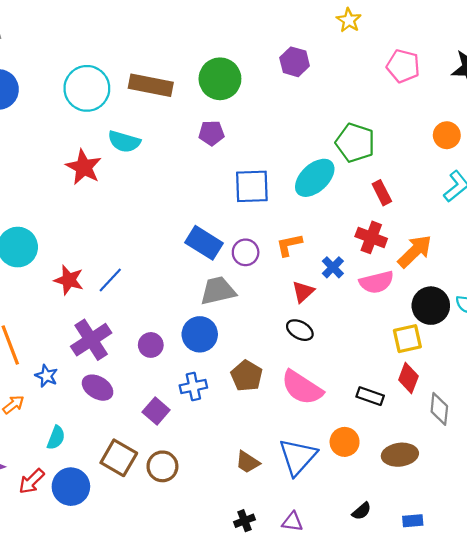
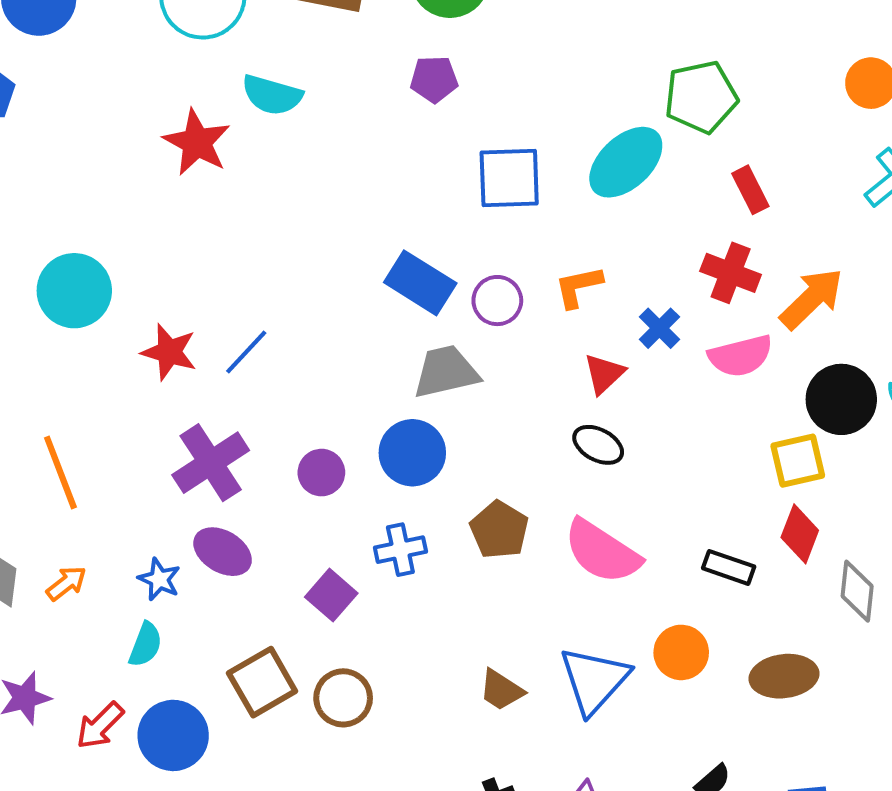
green pentagon: (355, 143) -> (701, 97), turned -30
blue star: (46, 376) -> (159, 579), moved
brown square: (119, 458) -> (262, 682), turned 30

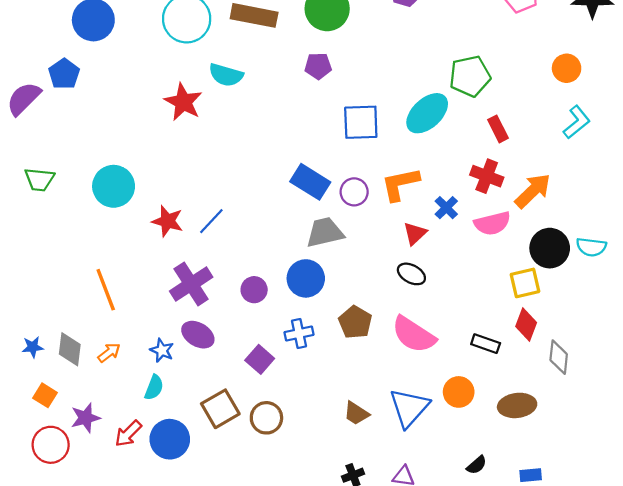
orange L-shape: (578, 287) -> (400, 184), size x1.4

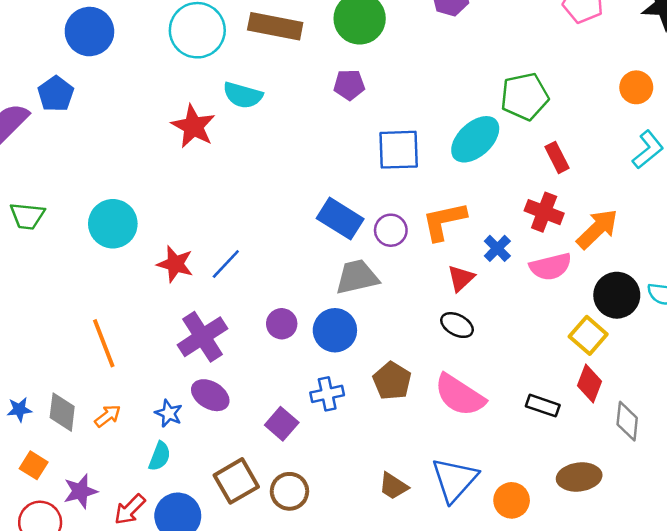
yellow square: (525, 283) -> (588, 335), turned -36
purple circle: (254, 290) -> (282, 324), moved
orange circle: (459, 392) -> (512, 500), moved

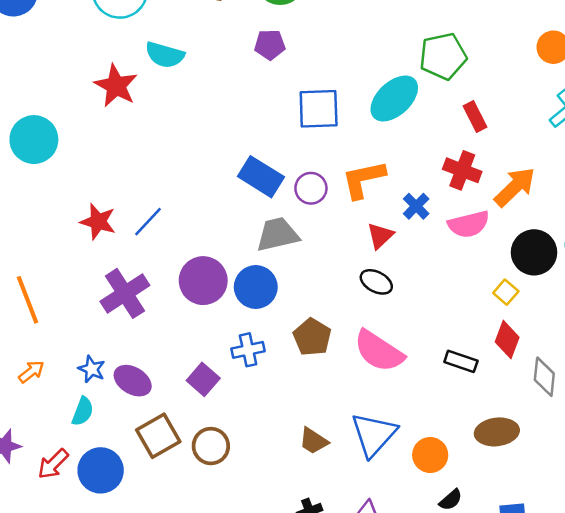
cyan circle: (113, 224) -> (34, 140), moved
purple circle: (282, 324) -> (203, 281), size x1.6
yellow square: (588, 335) -> (506, 292), size x0.7
purple ellipse: (210, 395) -> (133, 381), moved

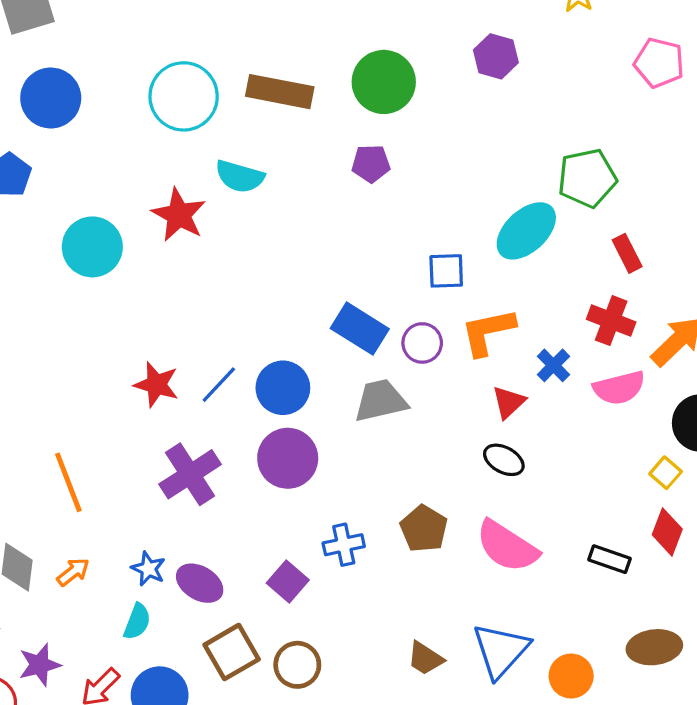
blue square: (319, 109) -> (446, 271), moved, size x0.7
cyan circle: (34, 140) -> (92, 247), moved
blue circle: (256, 287) -> (283, 388), moved

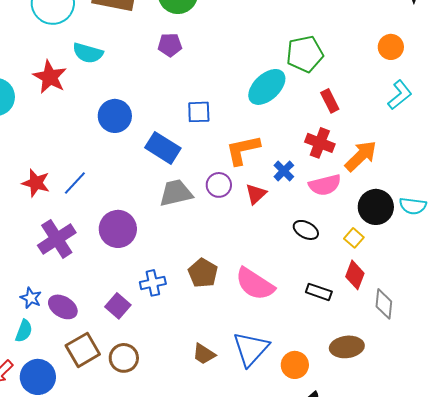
blue square: (446, 271) -> (199, 112), moved
purple circle: (422, 343) -> (219, 185), moved
blue circle: (283, 388) -> (115, 116), moved
black ellipse: (504, 460) -> (306, 230), moved

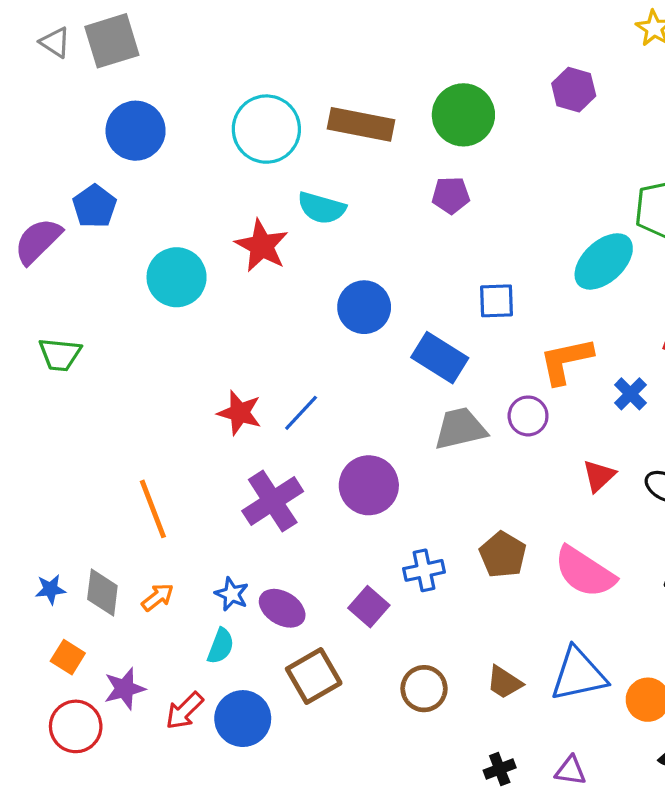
red triangle: (256, 194) -> (599, 476), moved
blue triangle: (251, 349) -> (578, 674), turned 36
brown circle: (124, 358) -> (424, 689), moved

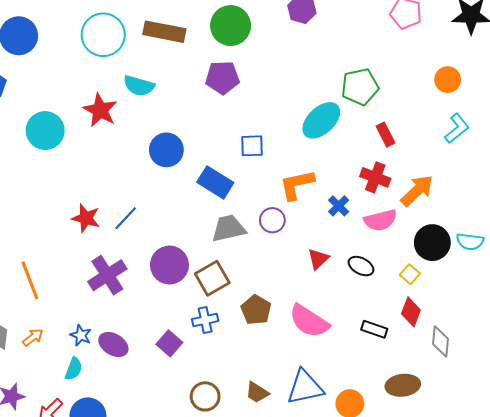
purple pentagon: (451, 195) -> (222, 78), size x1.4
brown square: (314, 676) -> (212, 278), moved

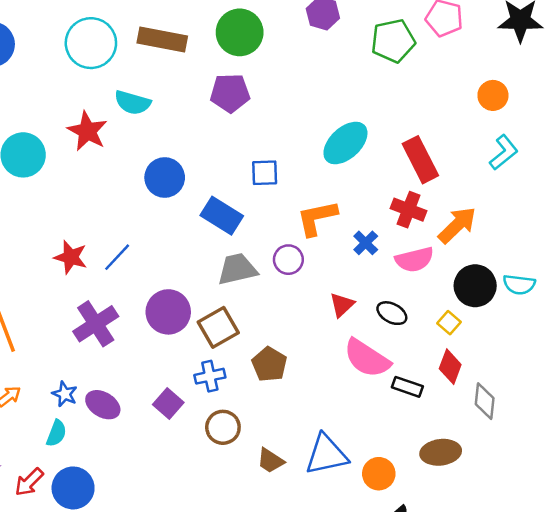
green pentagon: (360, 87) -> (393, 41), moved
red rectangle: (385, 135) -> (420, 160), size x1.6
pink semicircle: (309, 321) -> (367, 358), moved
brown circle: (205, 396) -> (223, 427), moved

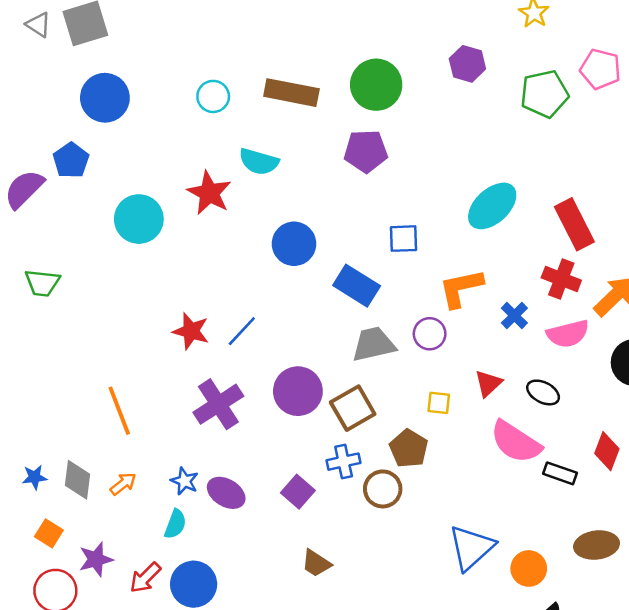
cyan circle: (91, 43) -> (213, 96), size x0.6
yellow square: (449, 323) -> (439, 403), moved, turned -35
brown circle: (223, 427) -> (383, 489), moved
blue triangle: (326, 455) -> (471, 548), turned -30
brown trapezoid: (271, 461) -> (316, 563), moved

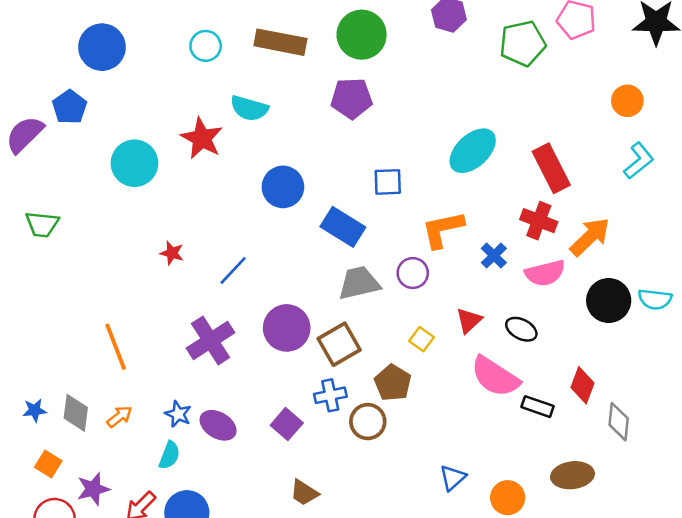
red star: (191, 331) -> (172, 253), moved, size x0.7
yellow square: (439, 403) -> (421, 339), turned 30
blue triangle: (471, 548) -> (453, 478), size x0.6

